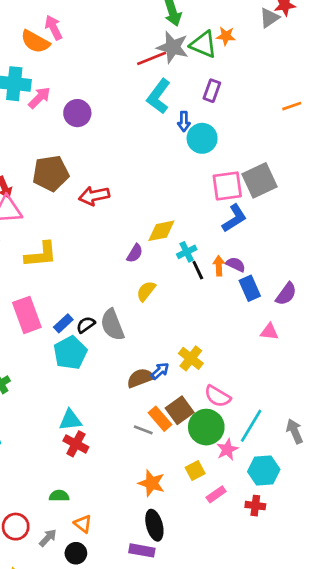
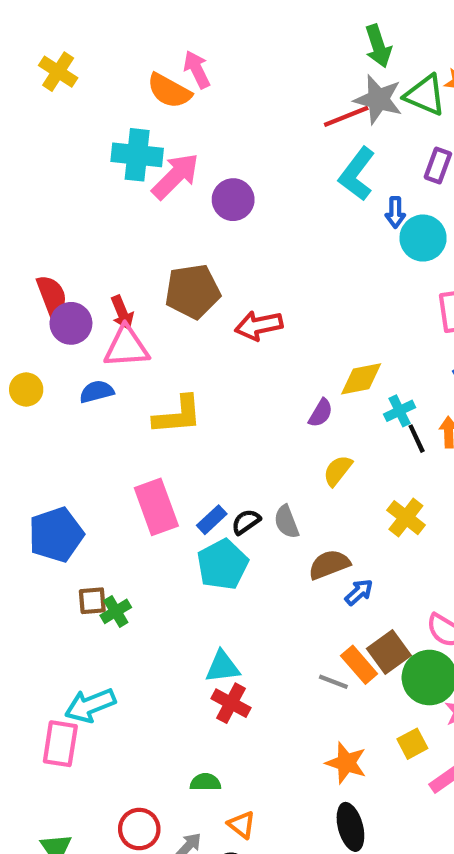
pink arrow: (39, 98) -> (176, 176), size x1.4
gray semicircle: (112, 325) -> (286, 522), size x0.7
yellow cross: (191, 358) -> (406, 518), moved
brown semicircle: (140, 378) -> (329, 564), moved

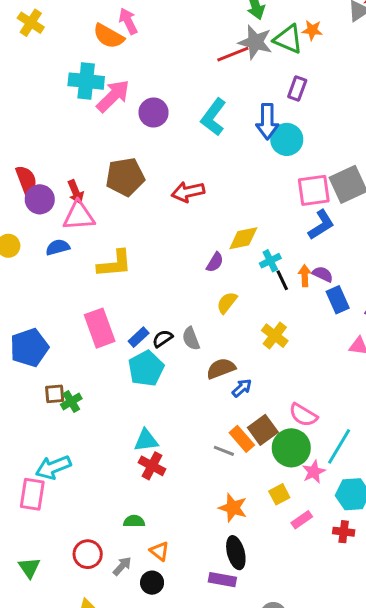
cyan L-shape: (357, 174) -> (213, 117), moved
blue arrow: (395, 212) -> (267, 121), size x1.6
red arrow: (259, 326) -> (188, 192), moved

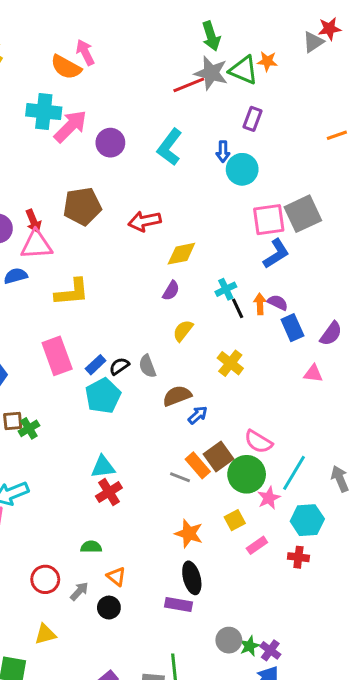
blue arrow: (267, 121) -> (223, 152), size x0.6
yellow diamond: (243, 238) -> (181, 254), moved
red cross: (152, 466) -> (109, 492), turned 30

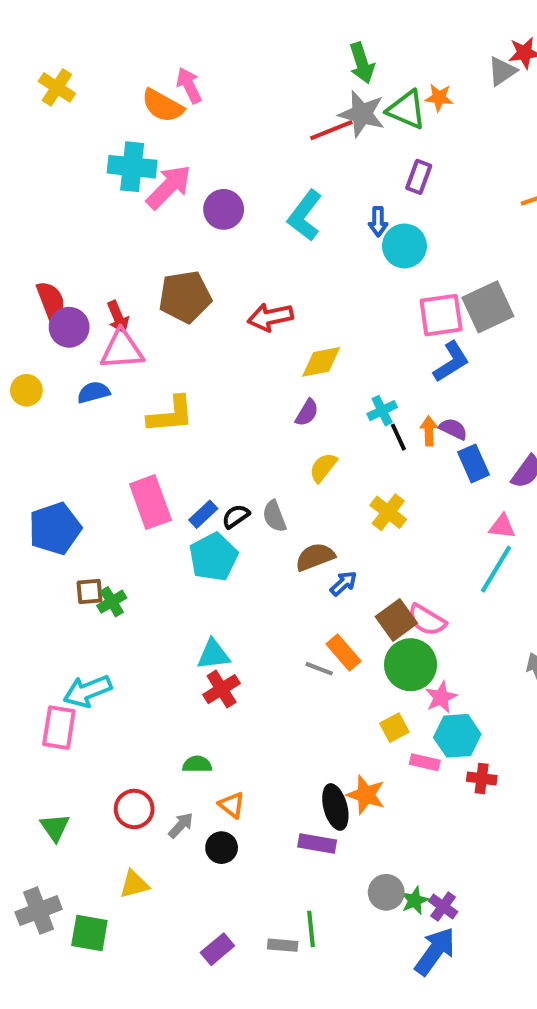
brown square: (218, 457) -> (396, 620), moved
cyan line: (294, 473) -> (496, 569), moved
cyan hexagon: (307, 520) -> (457, 736), moved
orange star: (189, 533) -> (366, 795), moved
pink rectangle: (257, 545) -> (425, 762), turned 48

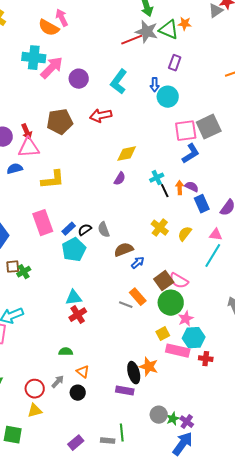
red arrow: (270, 317) -> (101, 116), moved
yellow semicircle: (323, 468) -> (185, 234), moved
pink rectangle: (425, 762) -> (178, 351), size x1.6
red circle: (134, 809) -> (35, 389), moved

